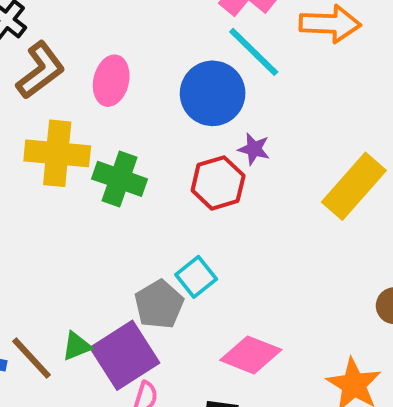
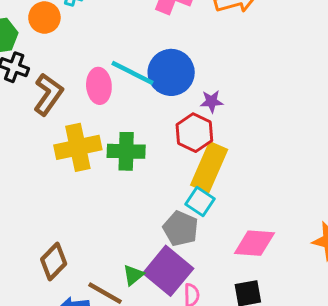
cyan line: (254, 52) -> (132, 73), moved
yellow rectangle: (354, 186) -> (209, 167), moved

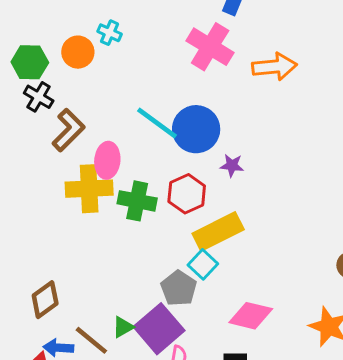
pink ellipse: (99, 86) -> (107, 160), moved
red hexagon: (194, 133) -> (187, 194), moved
yellow rectangle: (209, 167) -> (218, 231), turned 30

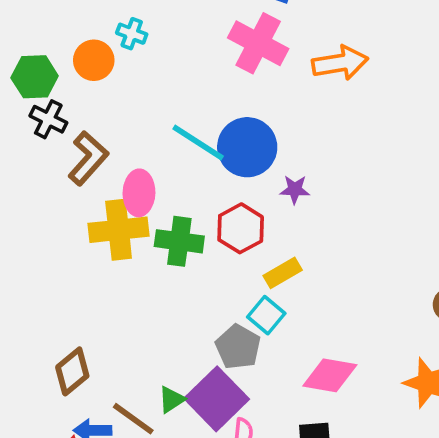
yellow rectangle: (218, 231) -> (283, 273), size x0.6

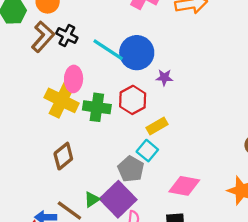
black cross: (48, 119) -> (67, 36), moved
brown L-shape: (88, 158) -> (43, 37), moved
yellow cross: (119, 230) -> (62, 100), turned 32
brown diamond: (72, 371) -> (63, 156), moved

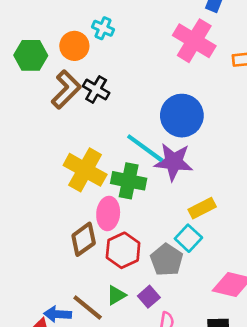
cyan line: (108, 50) -> (145, 148), moved
purple star: (164, 77) -> (174, 162), moved, size x1.8
pink ellipse: (74, 79) -> (108, 213), moved
red hexagon: (133, 100) -> (123, 250), moved
purple square: (118, 199) -> (149, 297), size x0.5

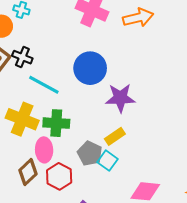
cyan line: (145, 148) -> (44, 85), moved
purple star: (174, 162) -> (120, 98), moved
gray pentagon: (167, 260) -> (90, 153), moved

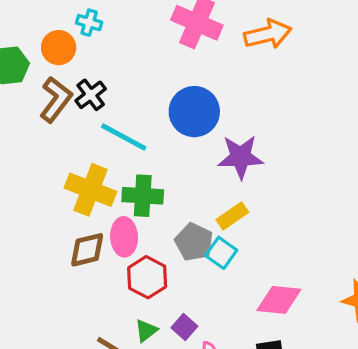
black cross: (22, 57) -> (91, 95), turned 30
brown diamond: (28, 172) -> (87, 250), moved, turned 30

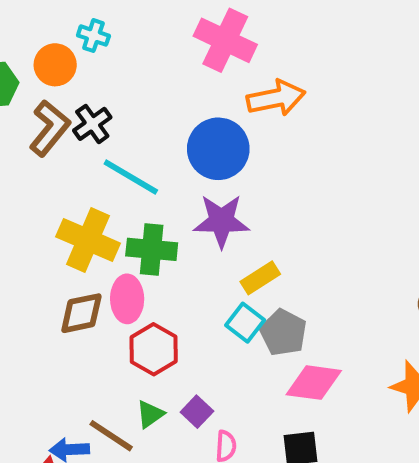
orange arrow: (268, 34) -> (276, 98), moved
purple star: (241, 157) -> (221, 221), moved
gray pentagon: (194, 242) -> (283, 333), moved

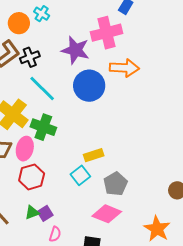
pink cross: (225, 40) -> (106, 33), turned 36
purple star: (221, 221) -> (75, 50), moved
gray pentagon: (283, 333) -> (115, 184), moved
green triangle: (150, 414) -> (32, 212), moved

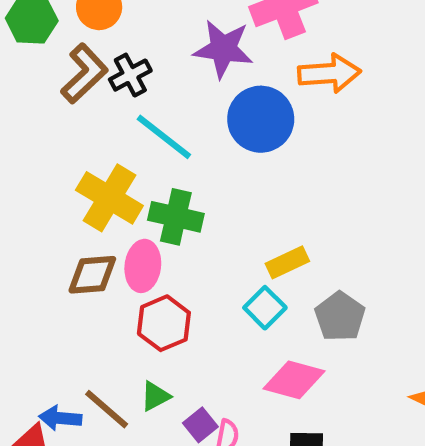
green triangle: (32, 212) -> (155, 396), moved
purple square: (45, 213) -> (200, 425), moved
pink diamond: (107, 214) -> (294, 380), moved

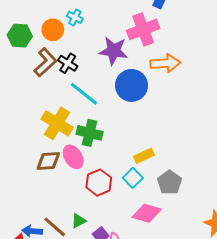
black cross: (130, 75) -> (68, 63), turned -30
pink ellipse: (143, 266) -> (73, 157), turned -40
red hexagon: (164, 323) -> (99, 183), moved

